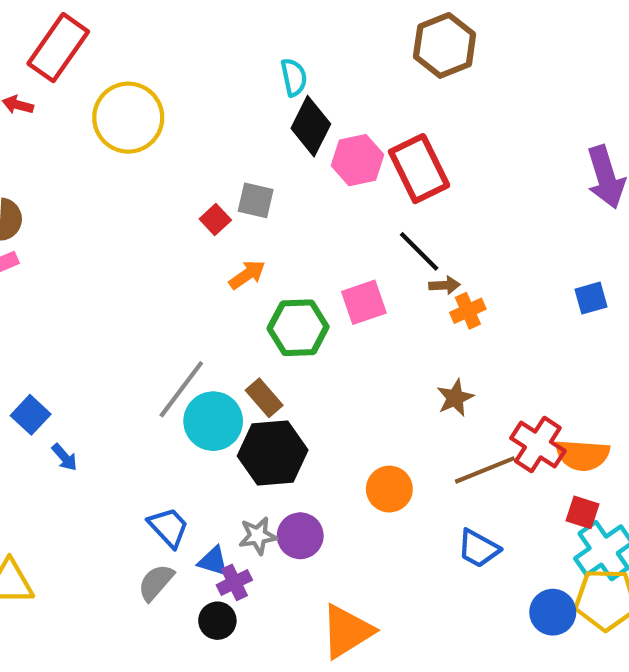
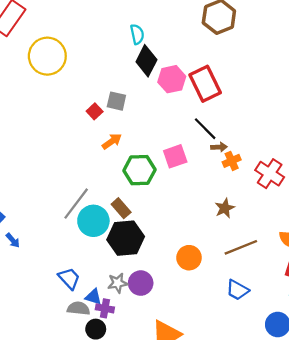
red cross: (538, 444) -> (270, 174), moved
gray semicircle: (156, 582) -> (78, 308), moved, turned 55
purple cross: (234, 582) -> (105, 308), turned 36

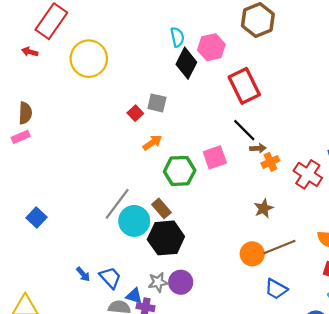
pink hexagon: (172, 79) -> (211, 47), moved
blue arrow: (13, 240) -> (83, 274), moved
orange circle: (189, 258) -> (252, 254), moved

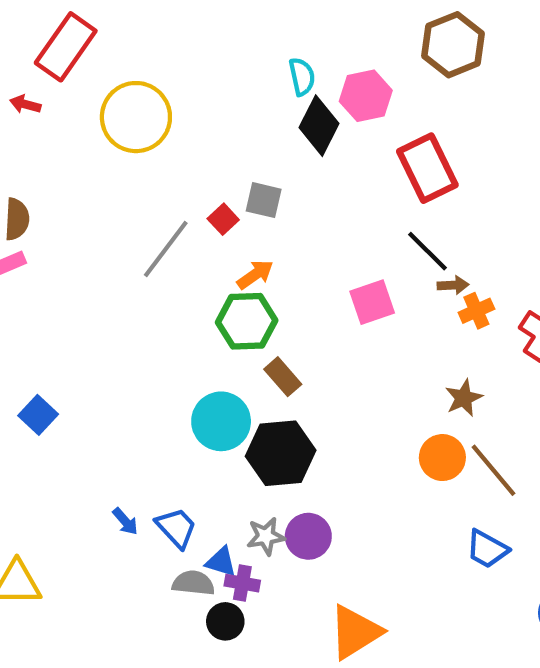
green hexagon: (180, 171) -> (247, 321), moved
gray line: (117, 204) -> (166, 249), moved
brown rectangle: (161, 208) -> (283, 377), moved
brown line: (279, 247) -> (493, 470), turned 72
orange circle: (252, 254) -> (442, 458), moved

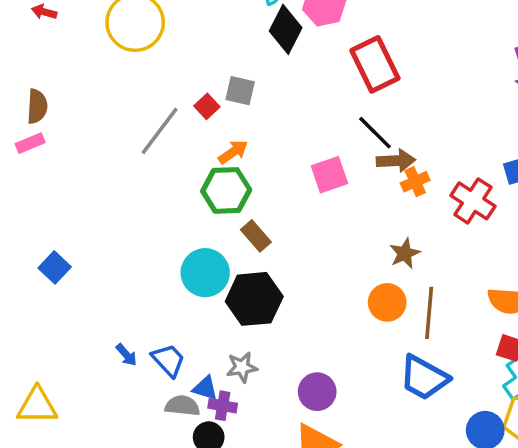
brown arrow: (453, 285) -> (396, 161), size x1.5
brown line: (493, 470) -> (429, 313), turned 45
purple circle: (308, 536) -> (317, 392), moved
blue trapezoid: (487, 549) -> (424, 378), size x1.4

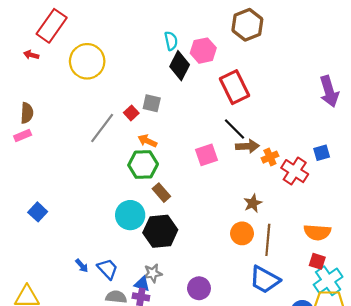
orange arrow: (233, 152) -> (147, 141), turned -120
orange cross: (415, 182) -> (270, 157), moved
blue triangle: (205, 388) -> (142, 284), moved

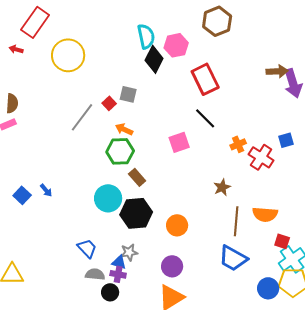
cyan semicircle: (171, 41) -> (146, 36), size x1.4
brown arrow: (247, 146) -> (277, 71), moved
orange semicircle: (317, 232) -> (265, 214), moved
orange circle: (242, 233) -> (177, 225), moved
blue arrow: (82, 266) -> (46, 190), moved

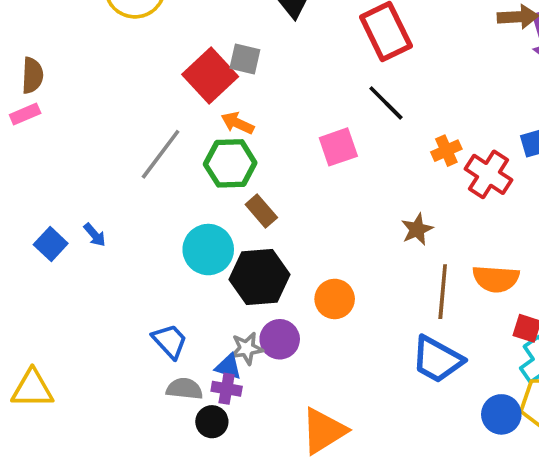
red square: (109, 103) -> (210, 75), size x2.0
gray line: (82, 117) -> (161, 154), moved
purple circle: (172, 266) -> (280, 339), moved

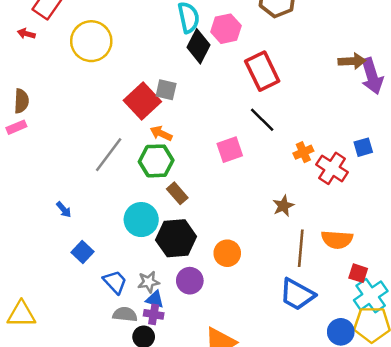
blue square: (51, 244) -> (83, 252), moved
gray star: (247, 348) -> (149, 282), moved

